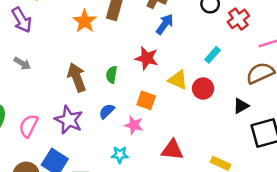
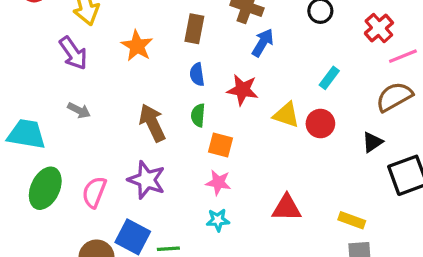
red cross: (238, 19) -> (379, 28), moved
orange star: (85, 21) -> (137, 46), moved
orange square: (146, 100) -> (221, 145), moved
blue semicircle: (107, 111) -> (197, 74), moved, turned -49
pink star: (134, 125) -> (218, 182), moved

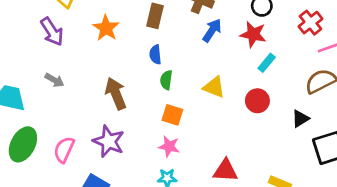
red star: (243, 90) -> (253, 34), moved
green semicircle: (198, 115) -> (166, 80), moved
yellow triangle: (286, 115) -> (214, 87), moved

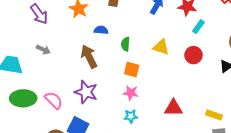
blue semicircle: (155, 55) -> (101, 30), moved, turned 104
green ellipse: (23, 144) -> (23, 98), turned 65
pink semicircle: (64, 150) -> (54, 100), turned 114

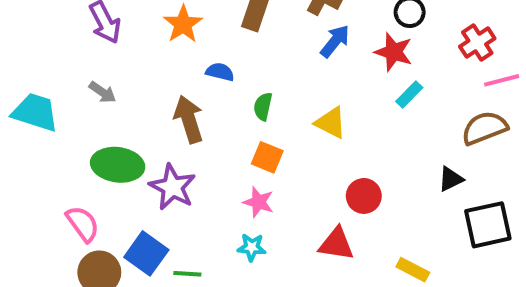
red circle: (193, 55) -> (364, 196), moved
green ellipse: (23, 98) -> (118, 165), moved
pink semicircle: (54, 100) -> (83, 224), moved

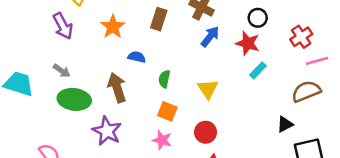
yellow triangle: (331, 123) -> (208, 89), turned 30
green ellipse: (118, 165) -> (74, 99), moved
red circle: (364, 196) -> (205, 132), moved

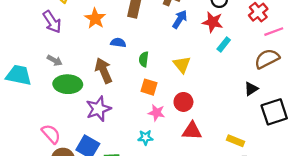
purple star: (107, 131) -> (98, 109), turned 30
pink star: (162, 140) -> (157, 113), moved

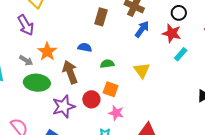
orange star: (95, 18) -> (47, 52), moved
green semicircle: (144, 59) -> (107, 64), turned 72
red circle: (183, 102) -> (91, 99), moved

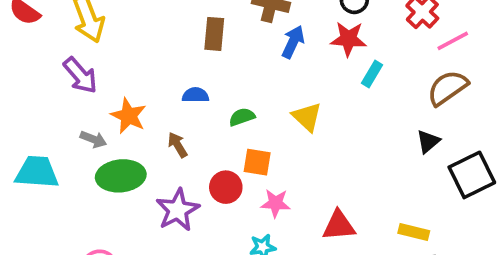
brown arrow: (70, 72) -> (178, 145), size x0.6

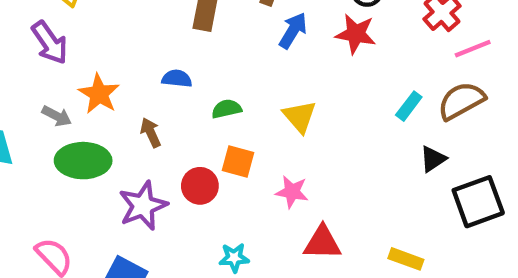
cyan rectangle: (372, 74) -> (409, 106), moved
pink star: (276, 203) -> (292, 192), moved

